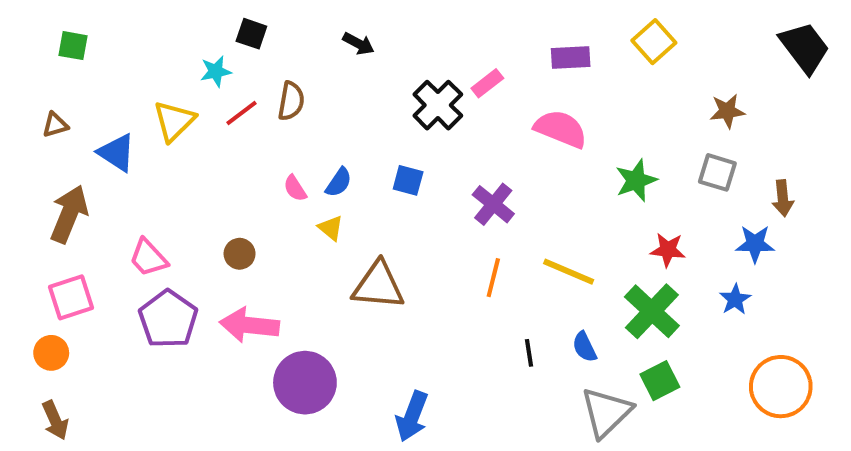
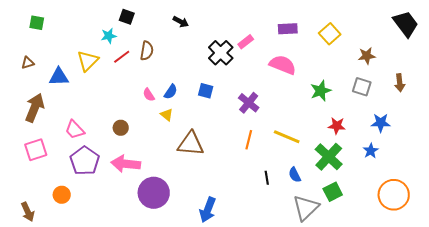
yellow square: (654, 42) -> (330, 34), moved
blue triangle: (117, 153) -> (59, 77), turned -35
brown arrow: (783, 198) -> (400, 83), moved
orange circle: (51, 353) -> (62, 195), moved

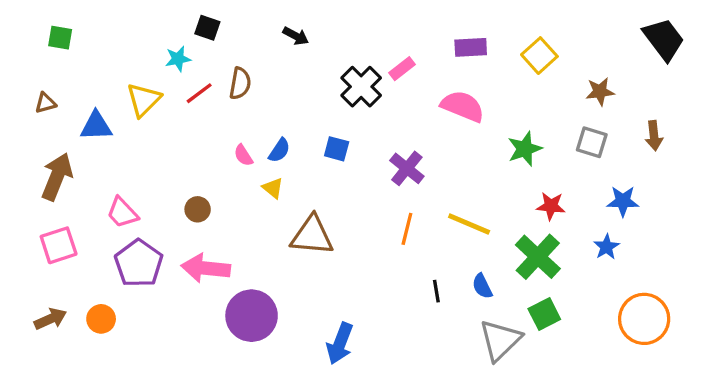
brown arrow: (28, 212) -> (50, 319), moved, turned -90

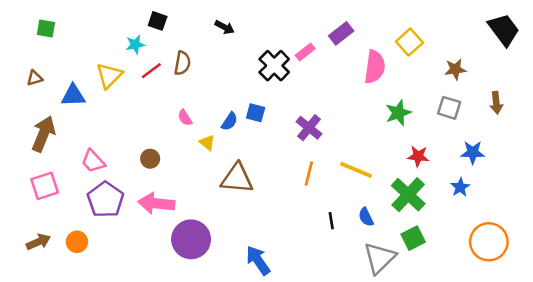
purple rectangle: (471, 47) -> (341, 33), moved, turned -35
pink semicircle: (463, 106) -> (375, 67), moved, turned 76
blue semicircle: (279, 150) -> (230, 121), moved
blue arrow: (340, 343) -> (258, 260), turned 124

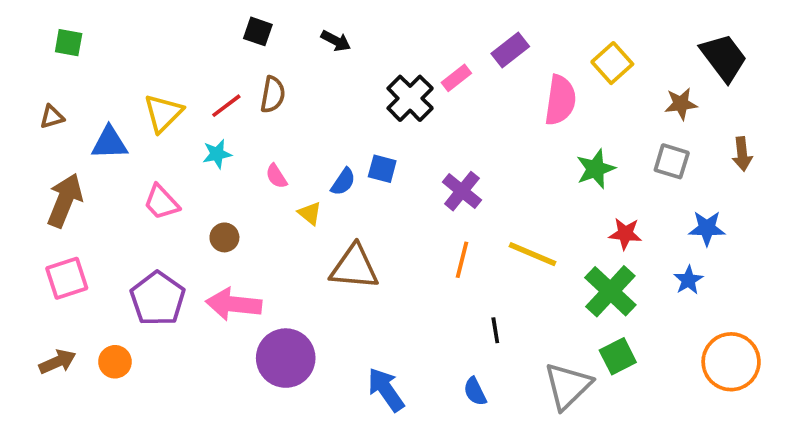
black square: (158, 21) -> (258, 31), moved
black trapezoid: (504, 30) -> (724, 57), moved
cyan star: (135, 45) -> (217, 154), moved
pink trapezoid: (93, 161) -> (161, 202), moved
blue semicircle: (366, 217) -> (475, 391), moved

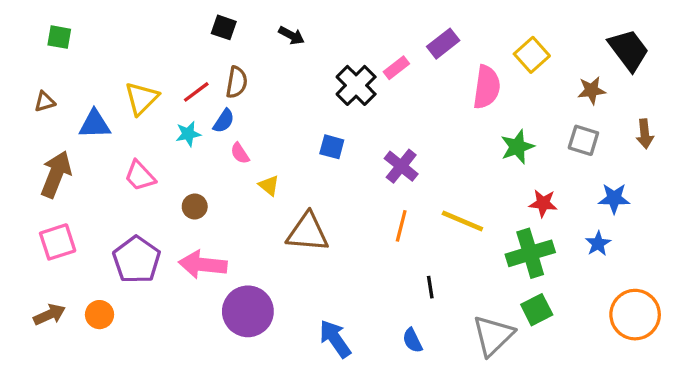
blue semicircle: (343, 182) -> (224, 121), moved
green cross: (610, 291) -> (530, 253), turned 30

